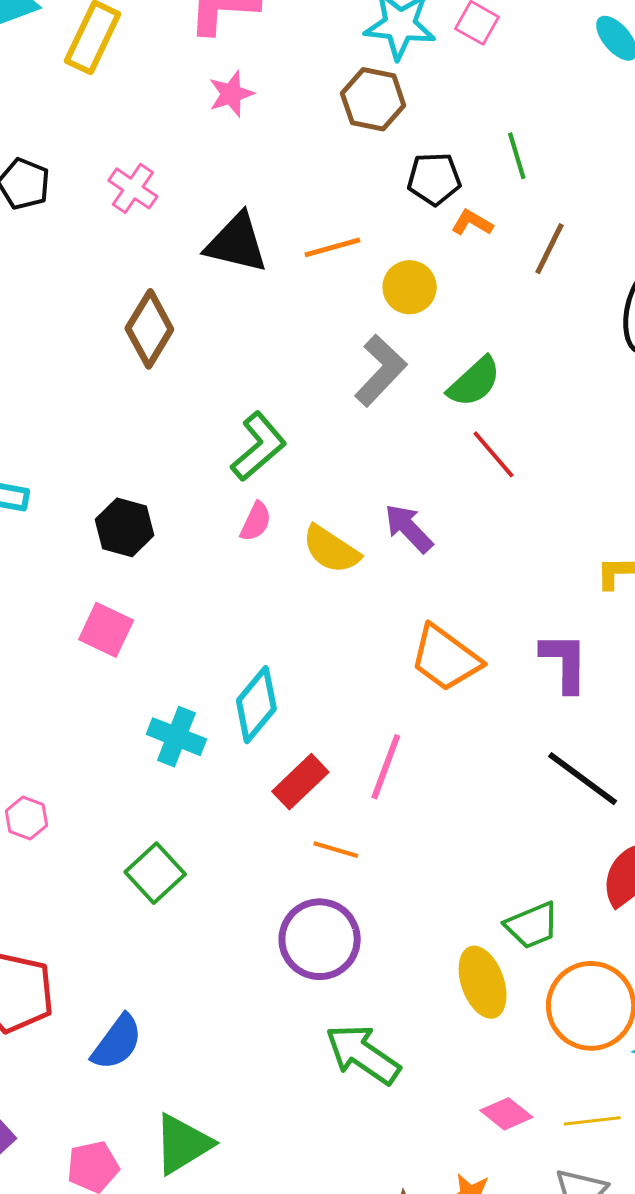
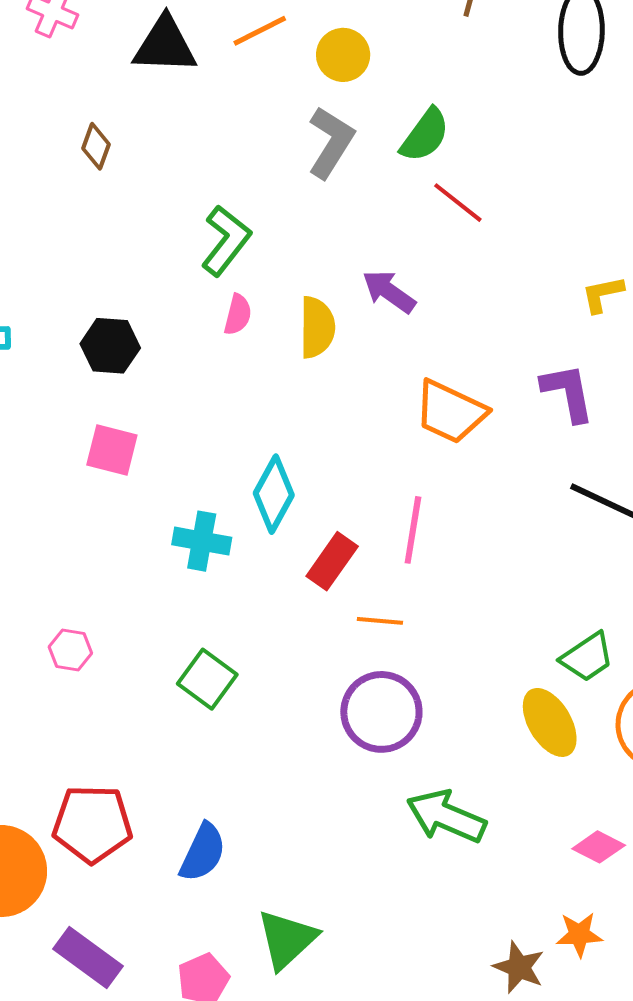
brown diamond: (149, 329) -> (96, 146), size x0.6
yellow semicircle: (331, 549) -> (317, 327), turned -112

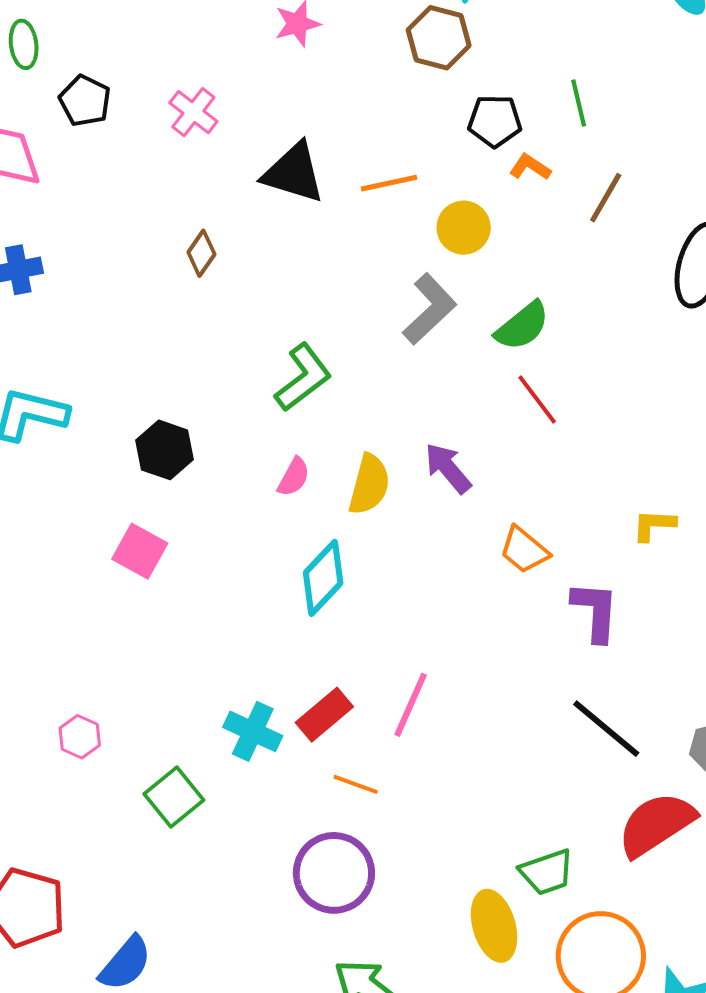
pink semicircle: (238, 315) -> (294, 477), moved
orange trapezoid: (450, 412) -> (524, 550), moved, size x0.7
cyan diamond: (274, 494) -> (323, 578), moved
cyan cross: (202, 541) -> (253, 731), moved
pink hexagon: (70, 650) -> (80, 737), moved

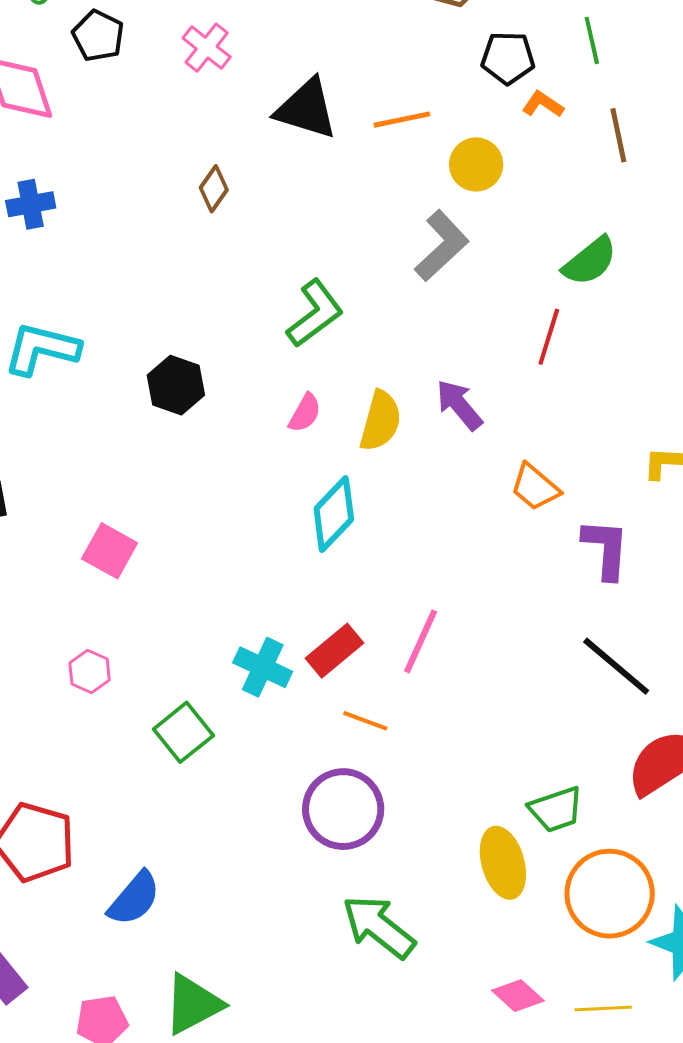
brown line: (606, 198) -> (618, 135), turned -42
green semicircle: (522, 326) -> (590, 261), moved
red line: (537, 400) -> (549, 337), turned 54
pink square: (140, 551) -> (110, 551), moved

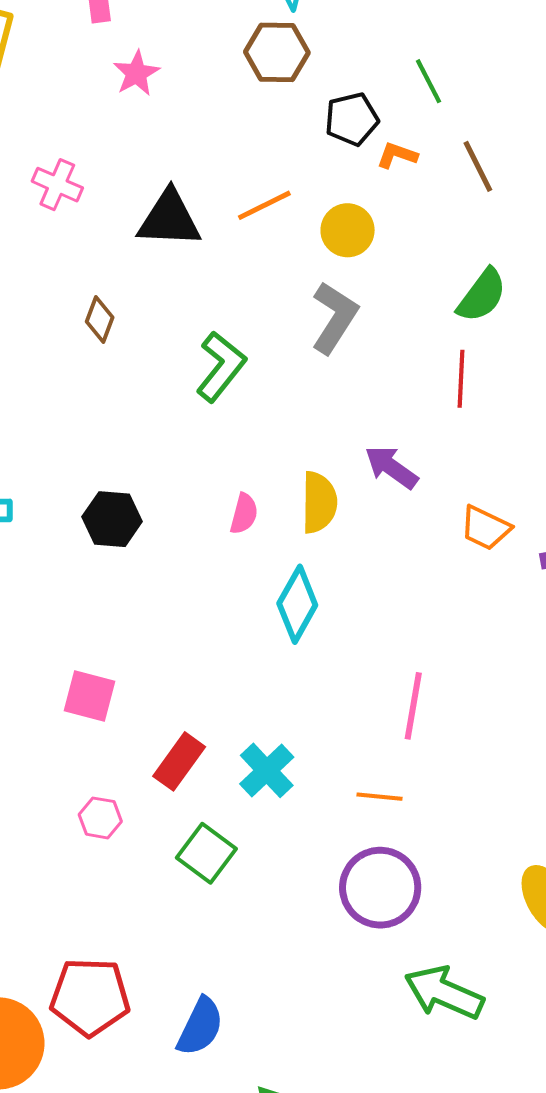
green L-shape: (315, 313) -> (221, 367), moved
red rectangle: (334, 651) -> (179, 761), moved
cyan cross: (263, 667) -> (267, 770), turned 36

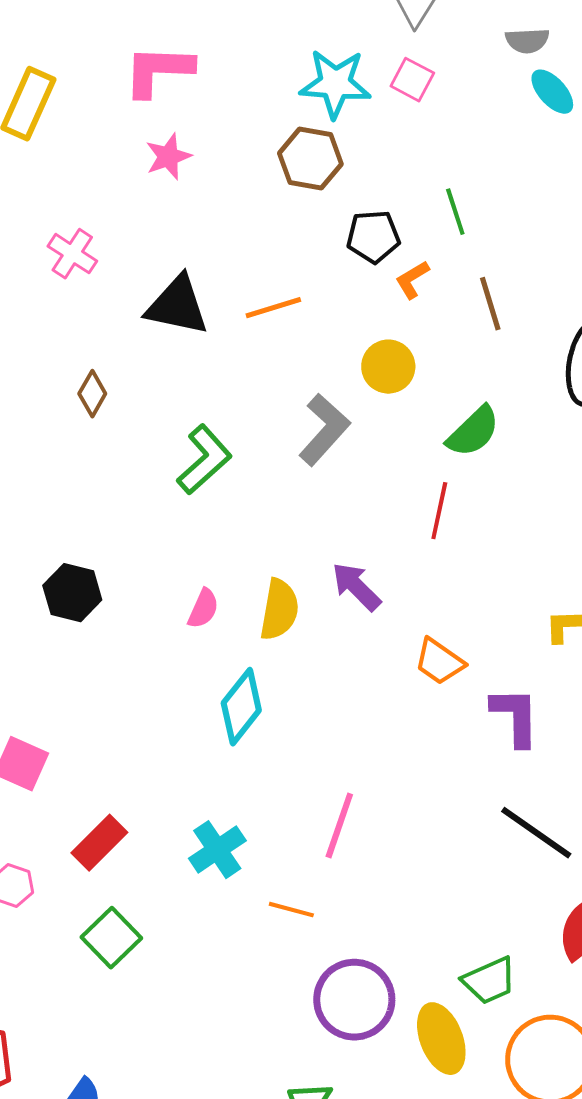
orange L-shape: (397, 155) -> (412, 280), turned -60
yellow circle: (348, 230) -> (388, 367), moved
cyan cross: (267, 770) -> (217, 850), moved
purple circle: (380, 888) -> (354, 1000), moved

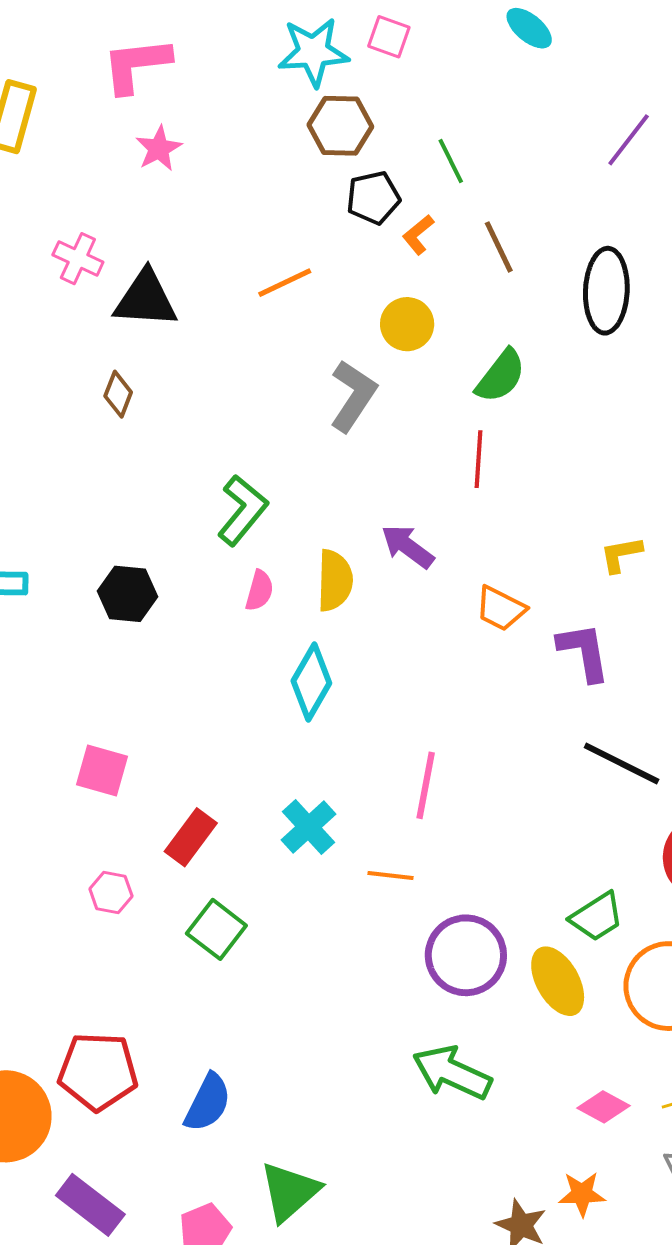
brown hexagon: (310, 159) -> (340, 126), moved
black triangle: (177, 306) -> (146, 299), moved
green L-shape: (204, 460) -> (242, 510), moved

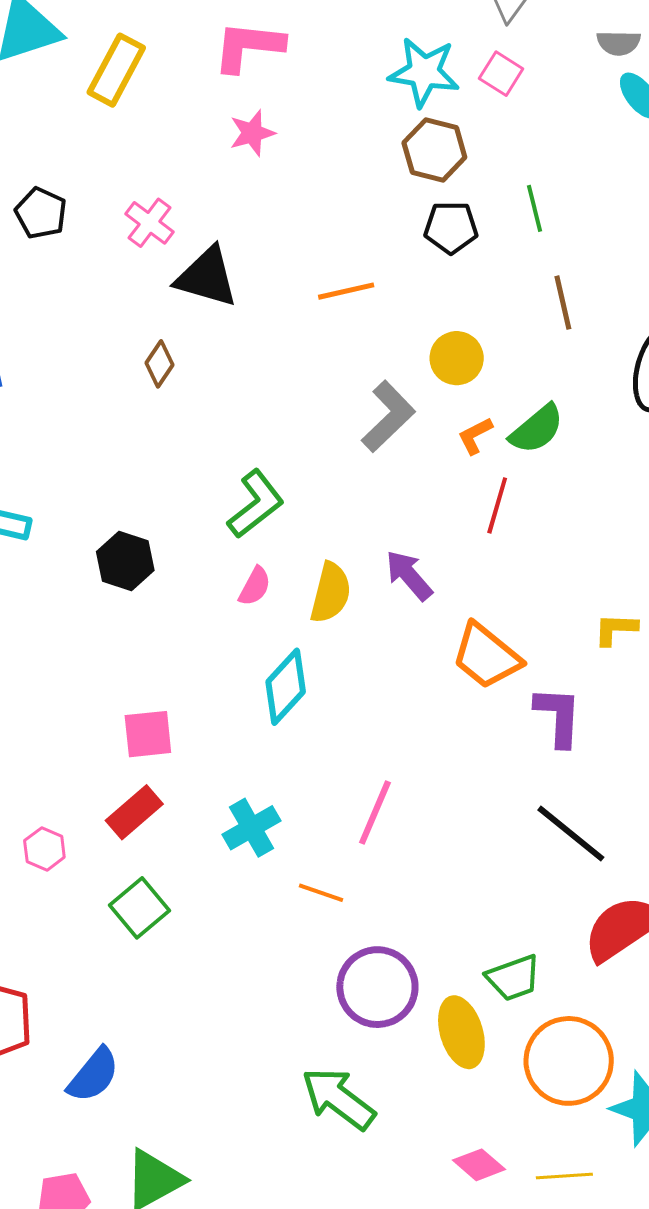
orange L-shape: (418, 235) -> (475, 436), moved
orange trapezoid: (501, 609) -> (486, 656), size x1.4
pink square: (102, 770) -> (148, 734), moved, turned -34

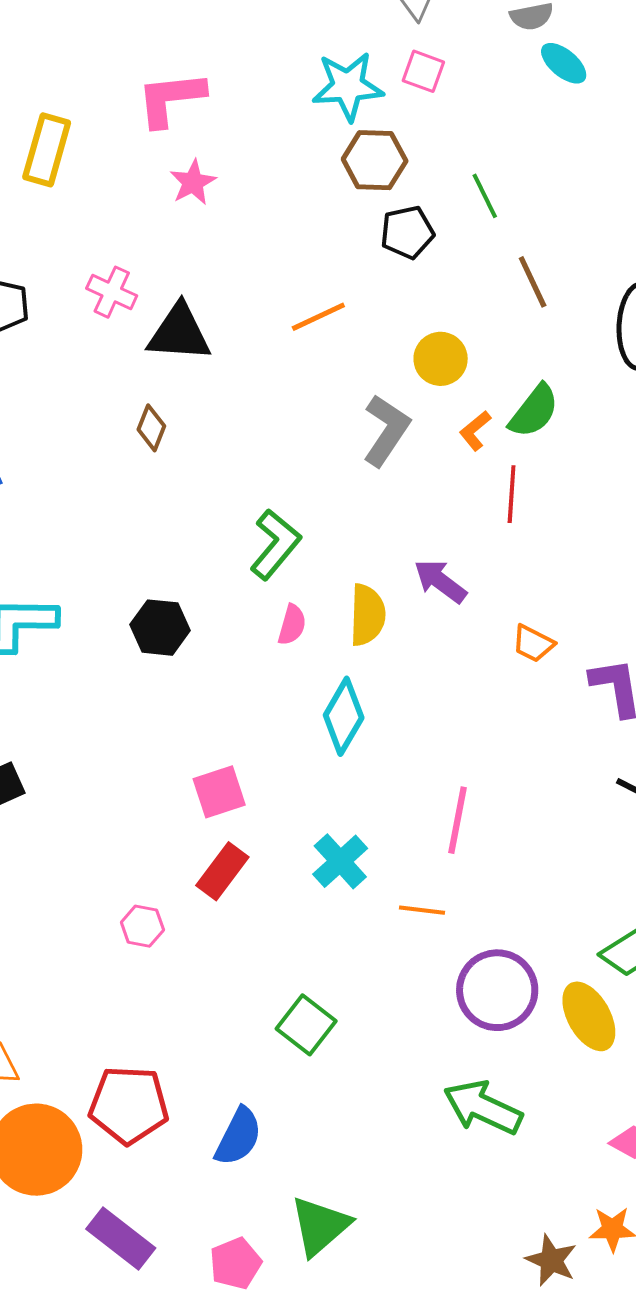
orange trapezoid: (486, 656) -> (533, 644), size x0.6
green square: (139, 908) -> (306, 1025), moved

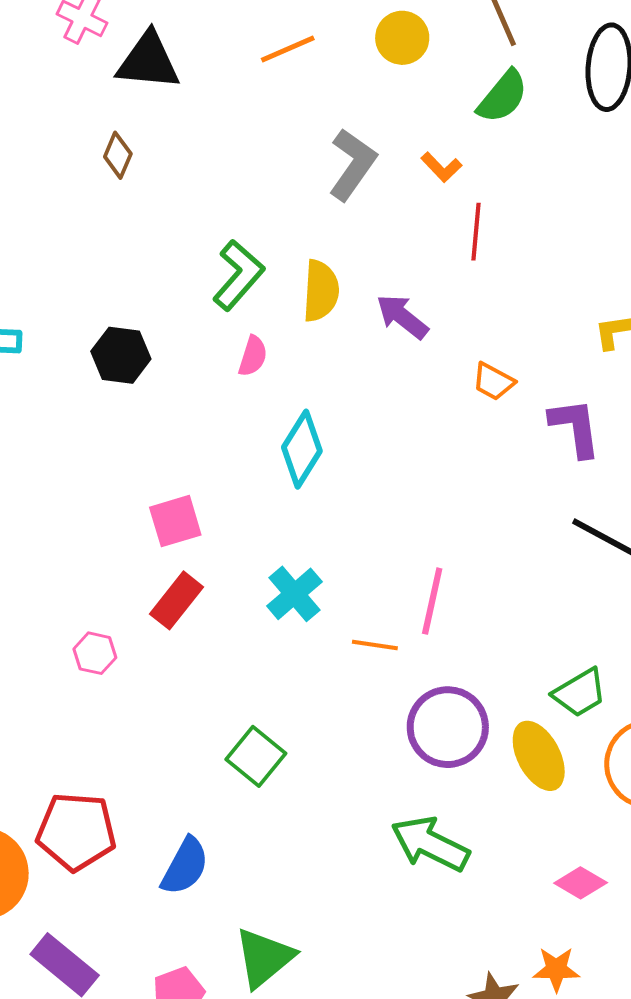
yellow circle: (441, 359) -> (402, 38), moved
green semicircle: (534, 411) -> (503, 97), moved
orange L-shape: (475, 431) -> (441, 167), turned -96
yellow semicircle: (367, 615) -> (321, 291), moved
pink line: (458, 820) -> (432, 601), moved

